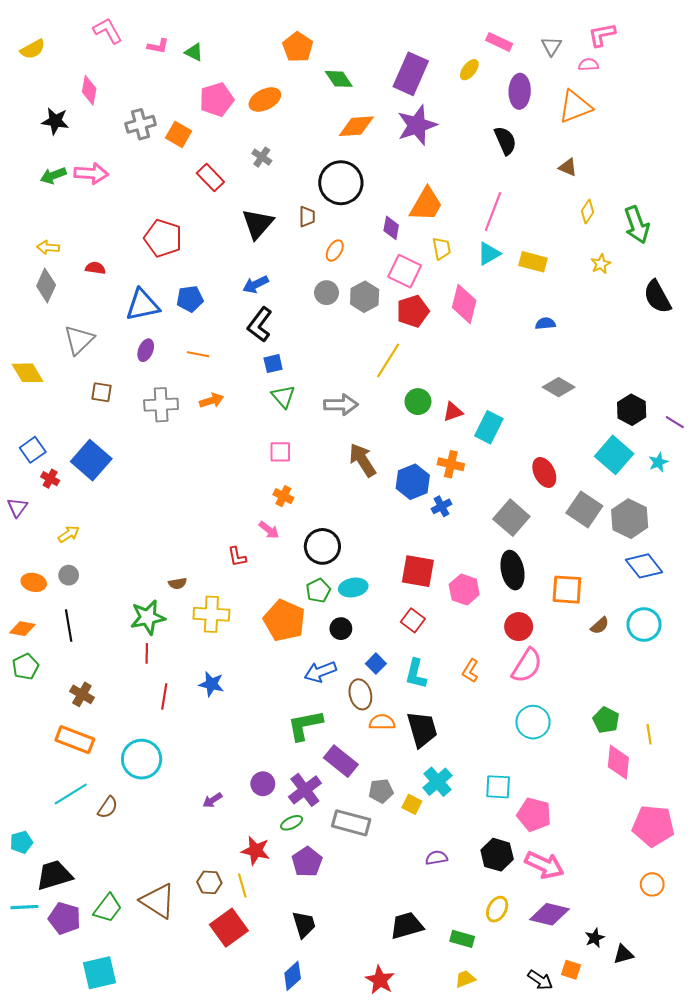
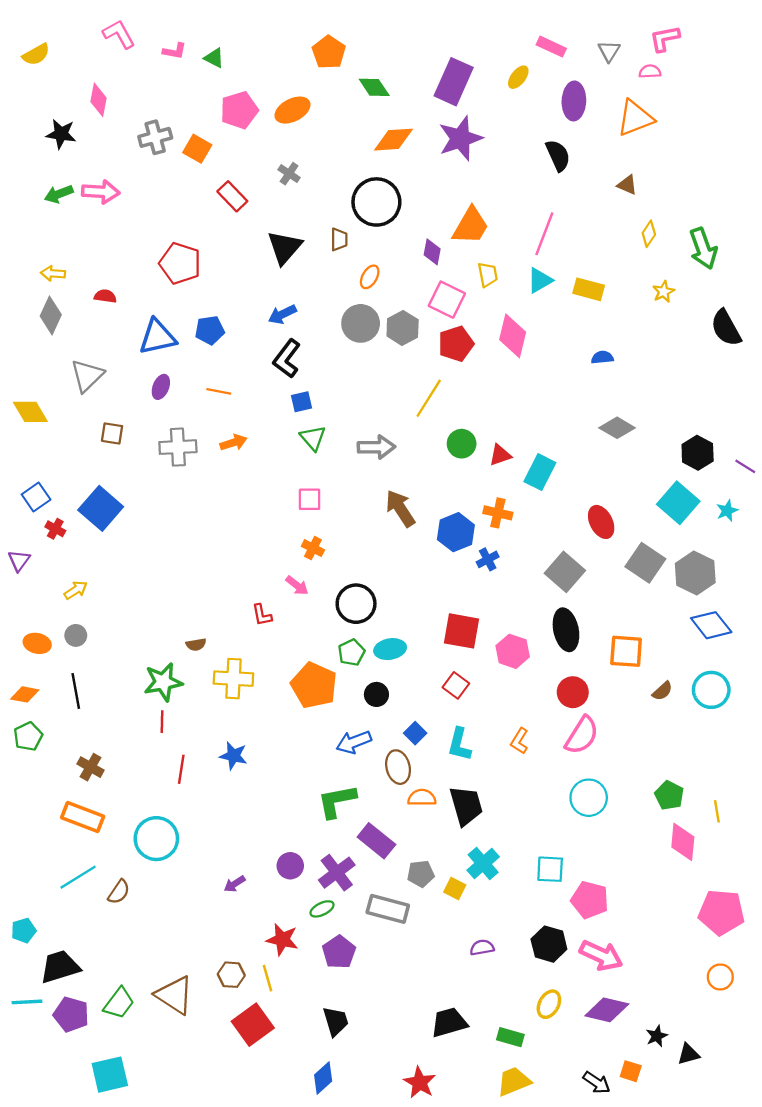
gray circle: (327, 293) -> (361, 323), size x1.4
yellow trapezoid: (465, 979) -> (514, 1081), size x1.5

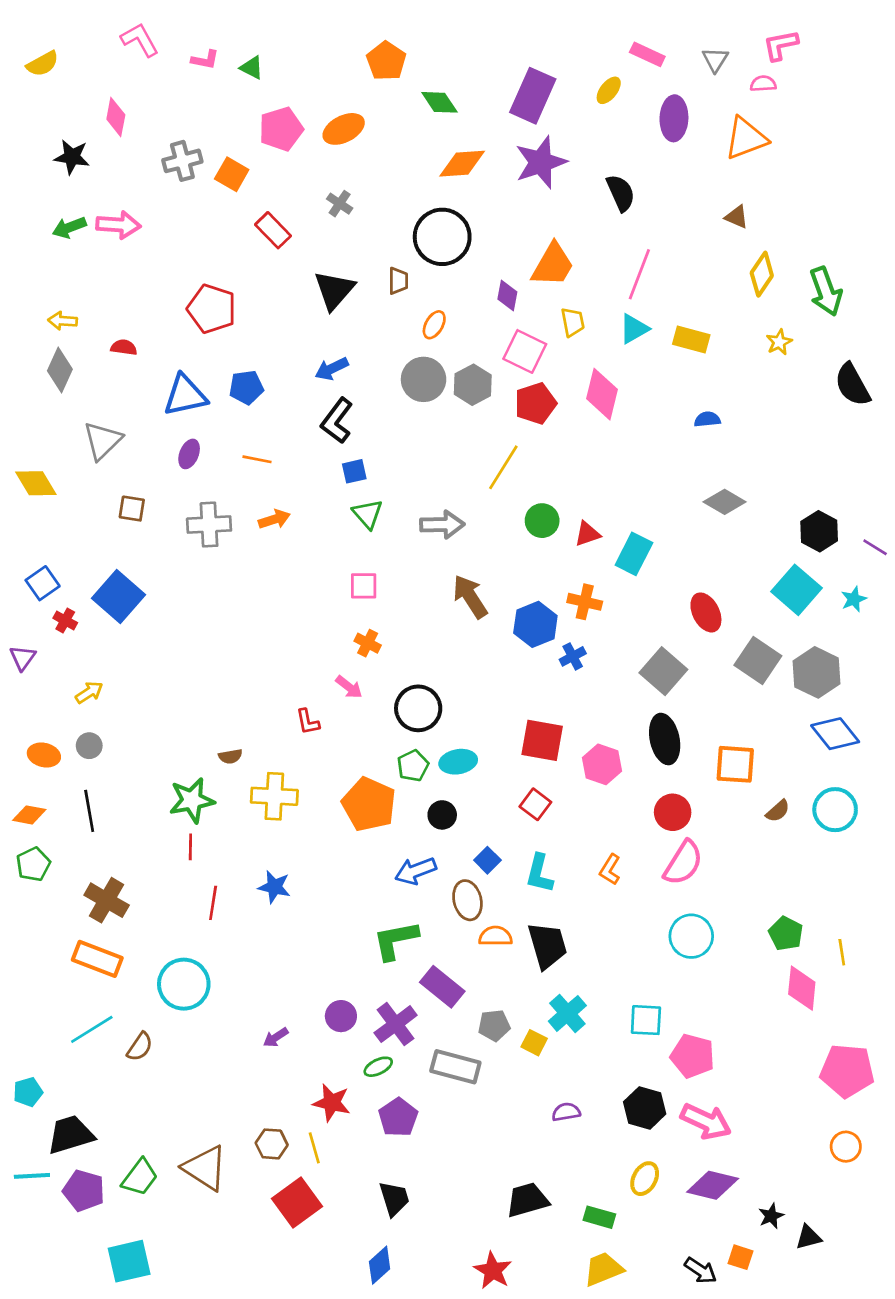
black semicircle: (558, 155) -> (621, 193), moved
yellow diamond: (649, 234) -> (762, 274), size x1.4
brown cross: (91, 767) -> (107, 900), size x1.4

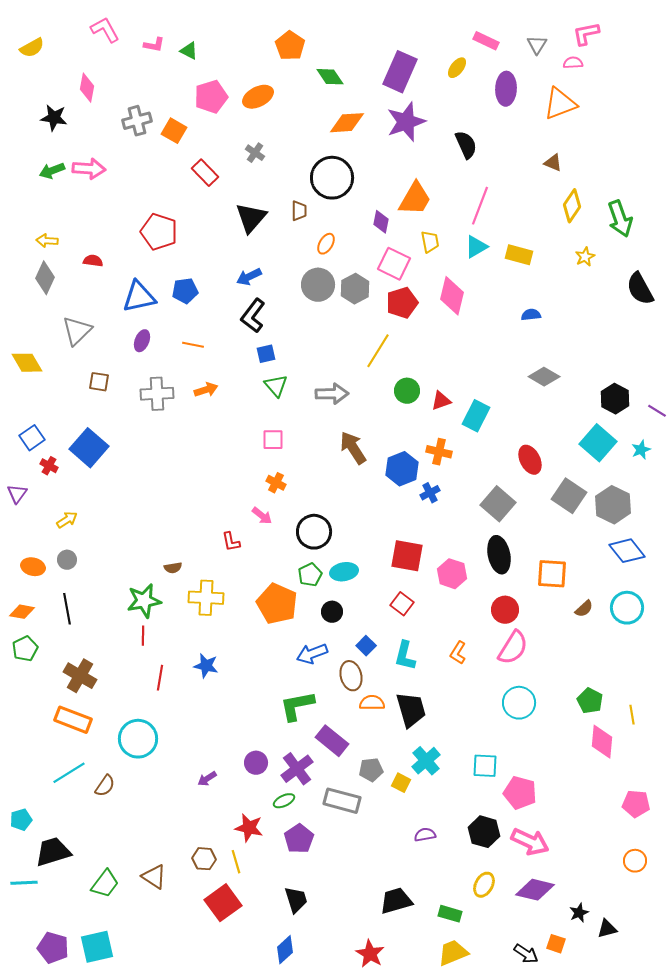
pink pentagon: (847, 1071) -> (636, 804), size x0.7
brown triangle: (205, 1168) -> (154, 877), size x0.7
purple pentagon: (84, 1191) -> (53, 948), moved

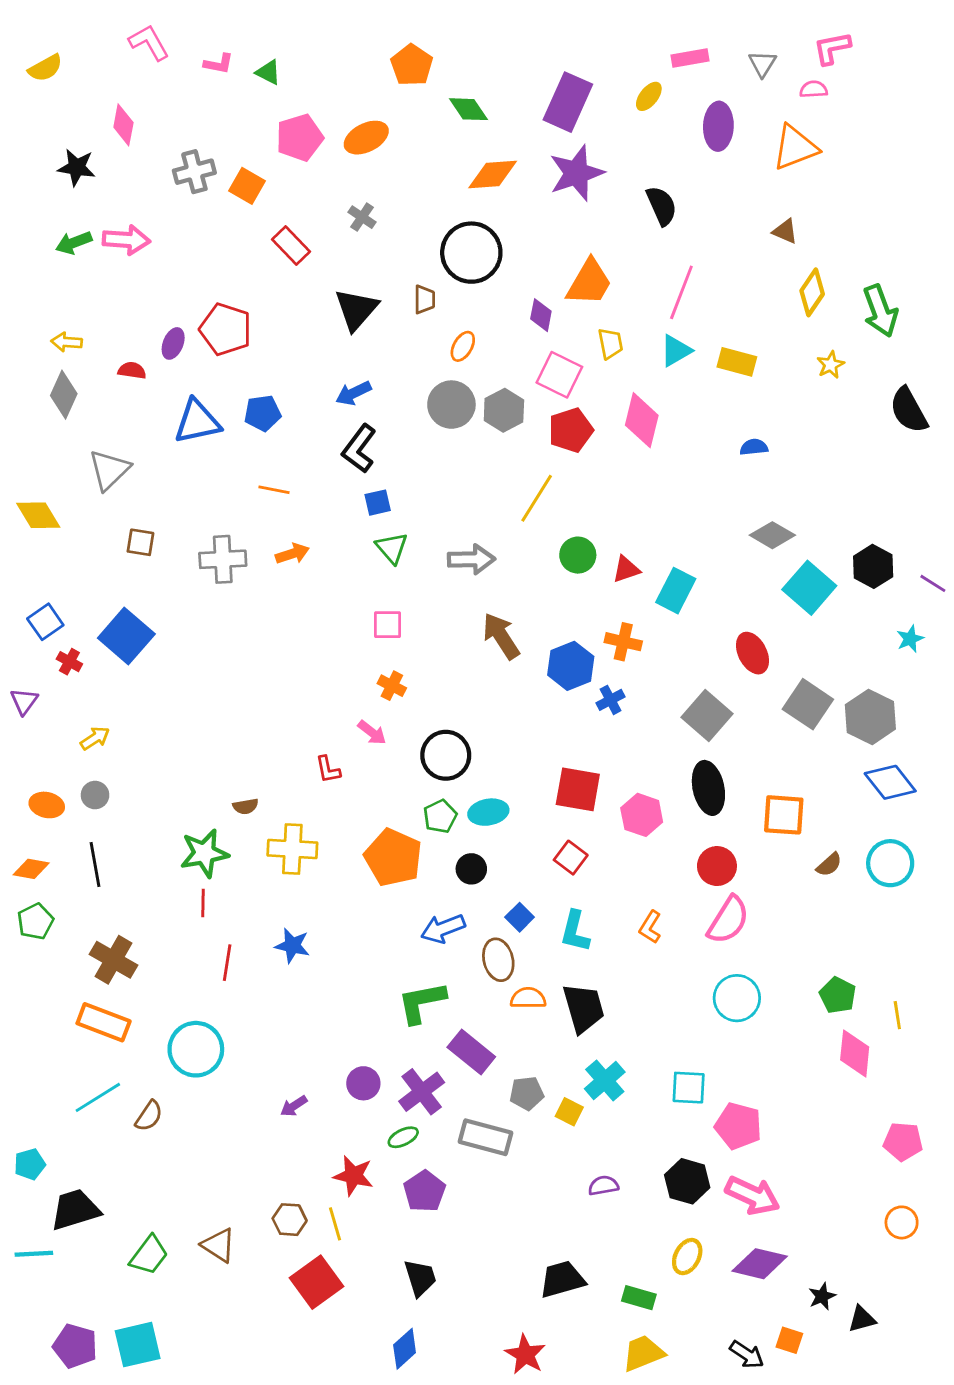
pink rectangle: (486, 41) -> (690, 58), turned -35
purple ellipse: (142, 341) -> (173, 343), moved
cyan square: (598, 443) -> (809, 588), moved

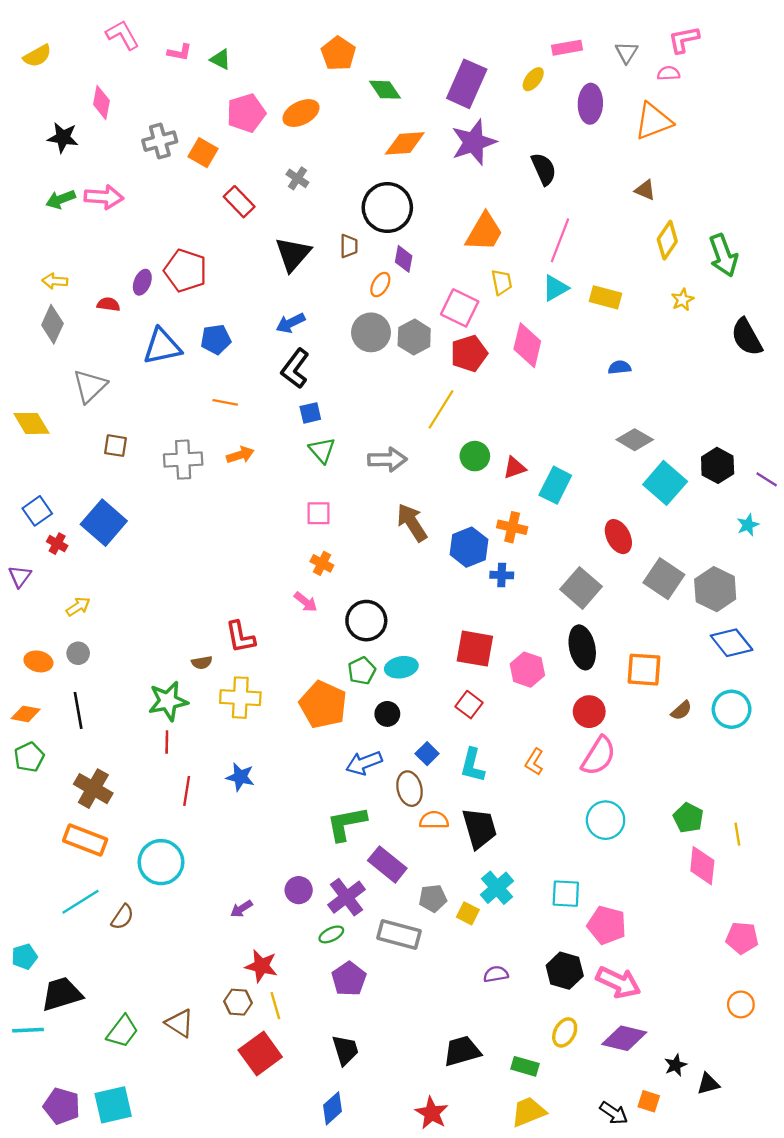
purple diamond: (541, 315) -> (404, 259), moved
blue cross: (610, 700) -> (502, 575), turned 30
red L-shape: (328, 769) -> (240, 637), moved, size x1.4
red star: (353, 1176) -> (261, 966), moved

